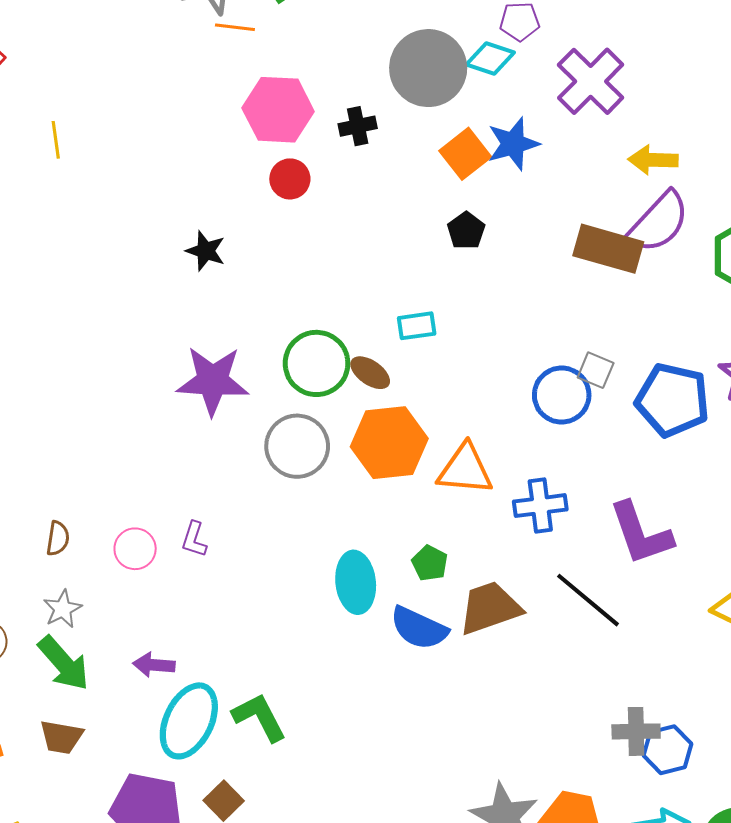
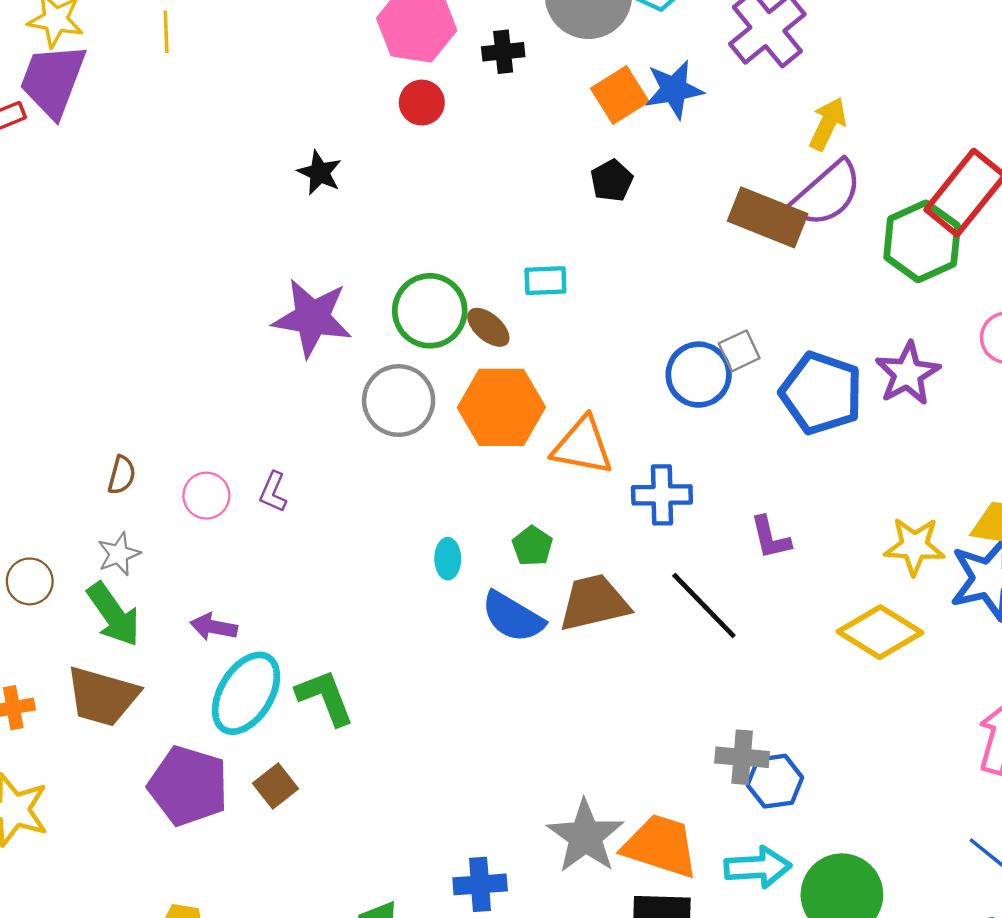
yellow arrow: (653, 160) -> (828, 124), turned 108
gray square: (596, 370) -> (739, 351), turned 36
purple L-shape: (641, 533) -> (770, 538), size x0.6
cyan ellipse: (356, 582) -> (448, 559), size x0.6
brown trapezoid: (61, 737) -> (102, 696), size x1.5

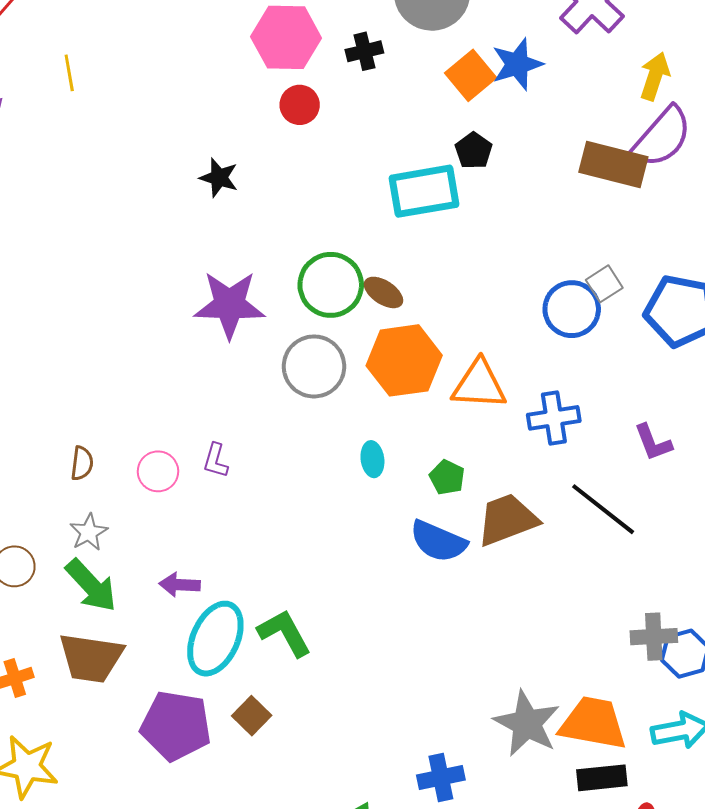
cyan rectangle: (545, 281) -> (424, 191), moved, size x1.8
cyan ellipse: (448, 559) -> (372, 459), moved

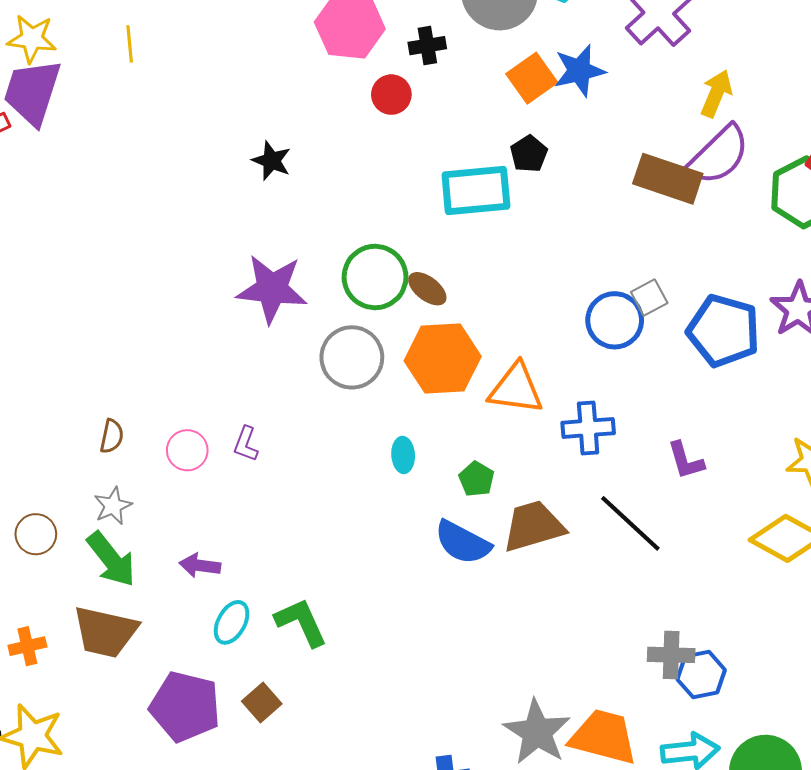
red circle: (300, 105) -> (391, 95), moved
cyan ellipse: (215, 639) -> (232, 622), size x0.6

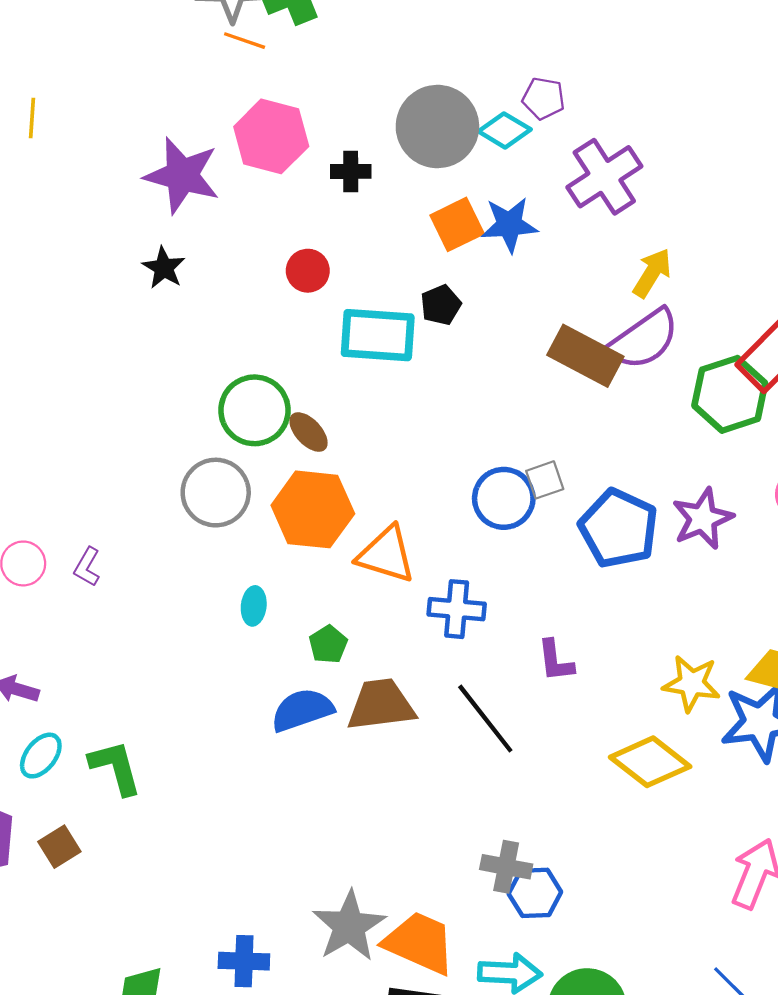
red circle: (391, 95) -> (308, 271), moved
purple star: (272, 289) -> (182, 175), moved
blue semicircle: (463, 542) -> (302, 710), turned 124

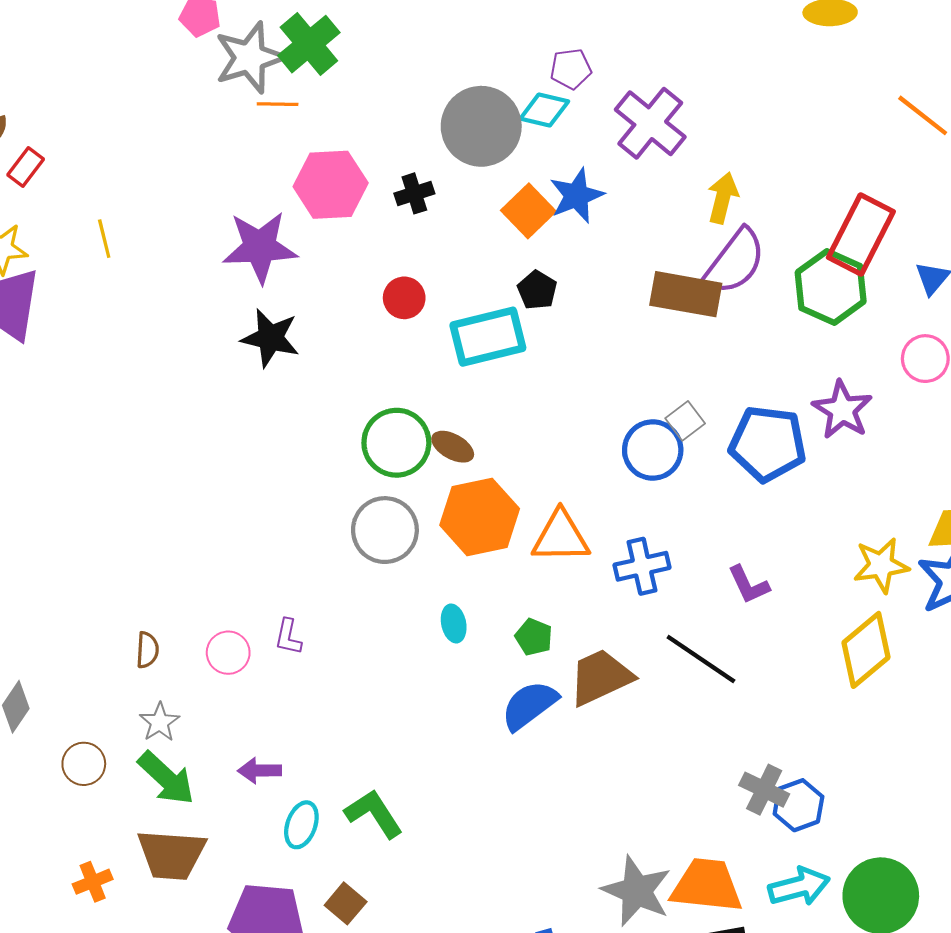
black star: (164, 268) -> (270, 338), size x1.4
yellow diamond: (650, 762) -> (866, 650), turned -60
gray cross: (506, 867) -> (764, 790), turned 33

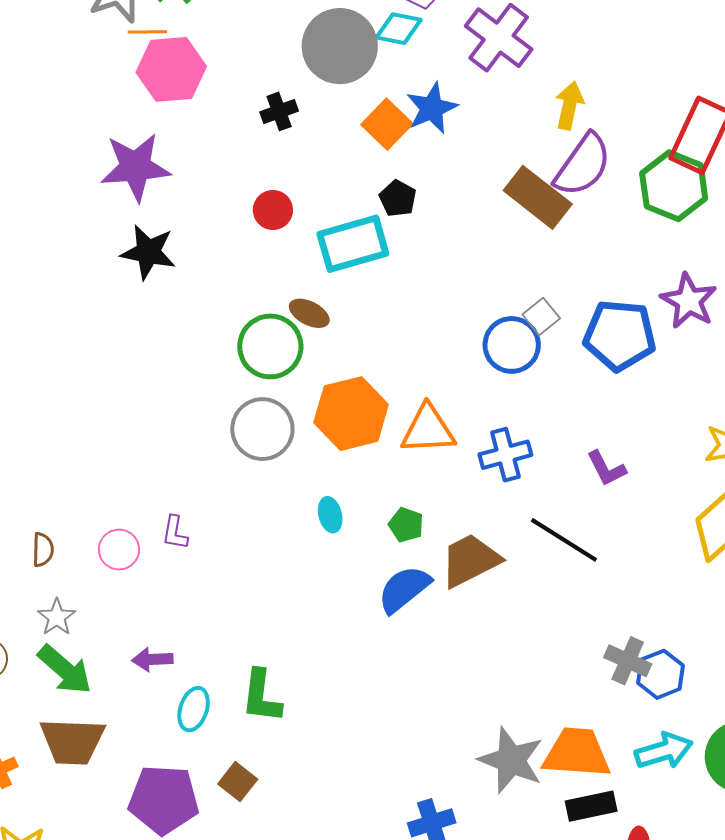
pink hexagon: (331, 185) -> (171, 69), moved
brown rectangle: (686, 294) -> (538, 197), turned 30
brown ellipse: (453, 447) -> (309, 313), moved
green L-shape: (374, 814) -> (261, 696), turned -138

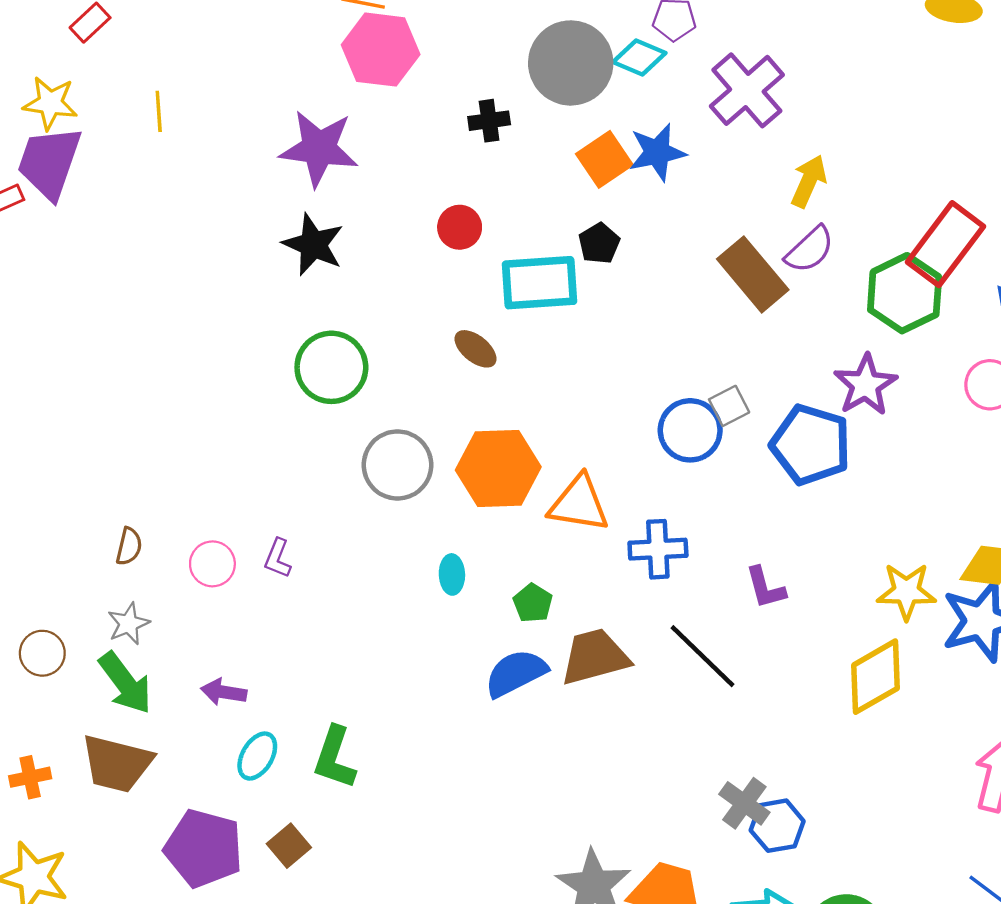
purple semicircle: (583, 165) -> (810, 250), size x0.7
purple star: (689, 301) -> (865, 385), moved
green circle: (270, 346) -> (331, 367), moved

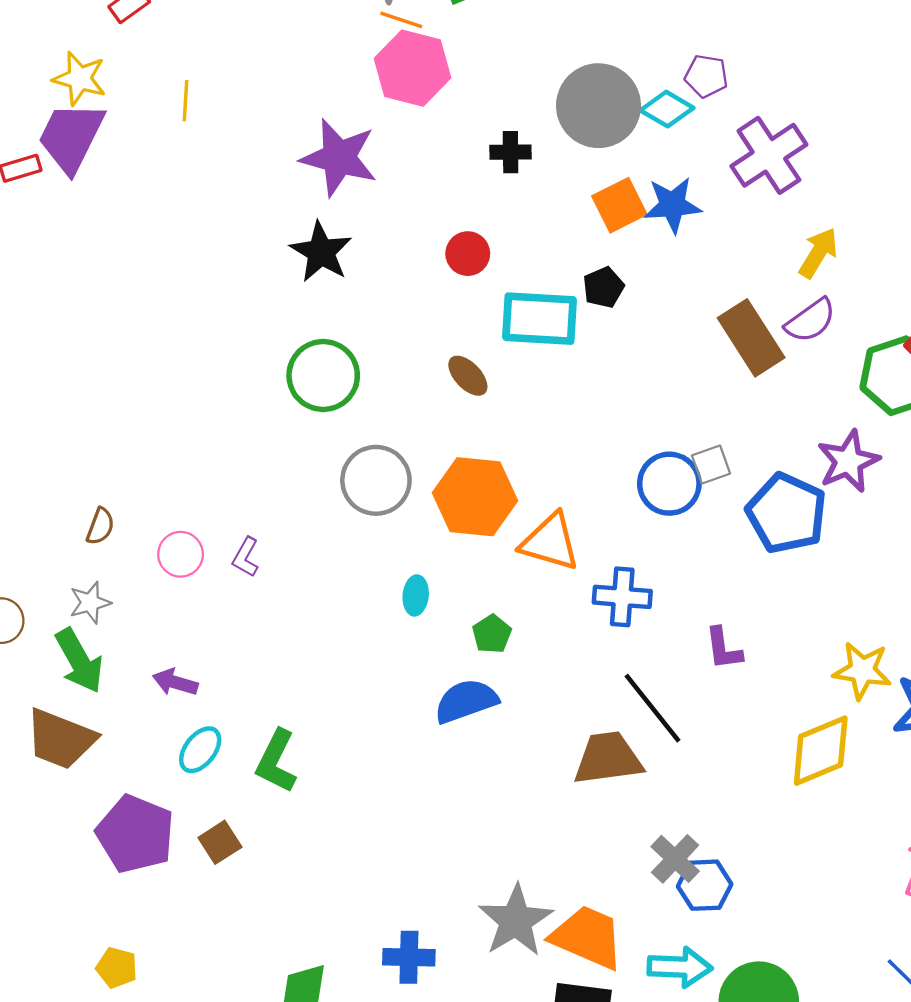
brown trapezoid: (595, 657) -> (608, 758), moved

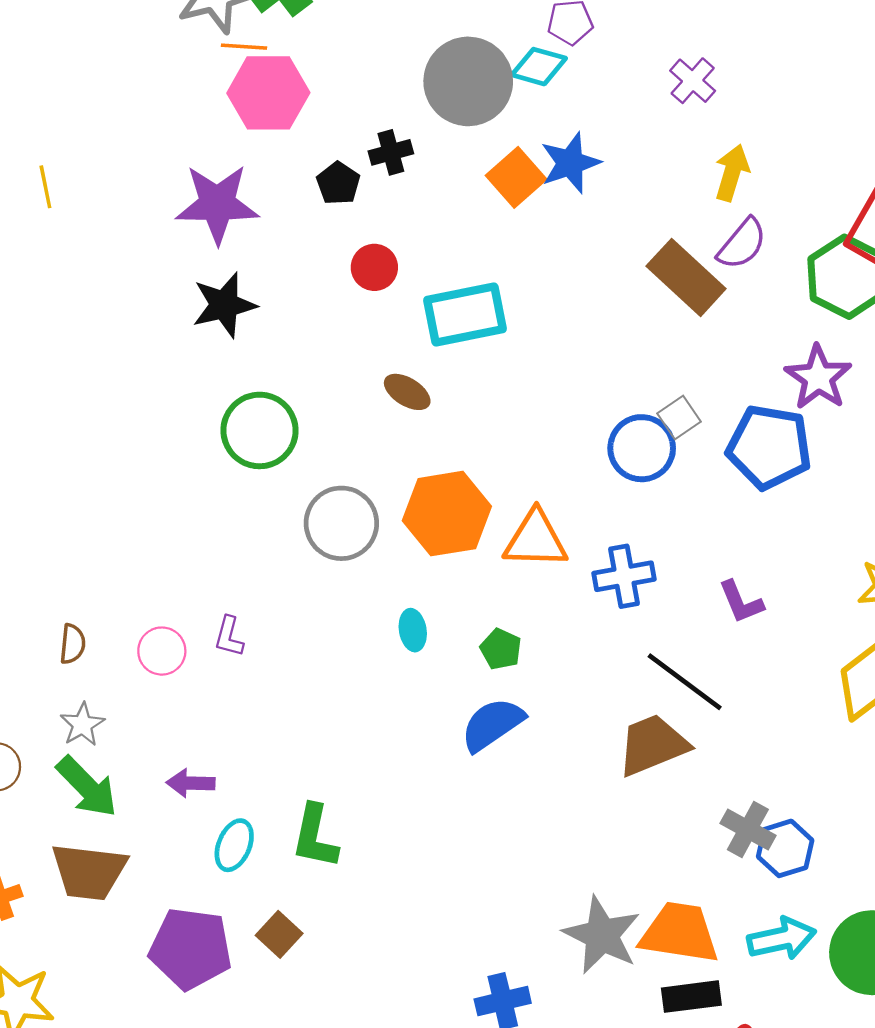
purple cross: (769, 155) -> (693, 81), moved, size x0.6
black star: (321, 252) -> (224, 305), turned -30
black pentagon: (603, 287) -> (338, 183), moved

